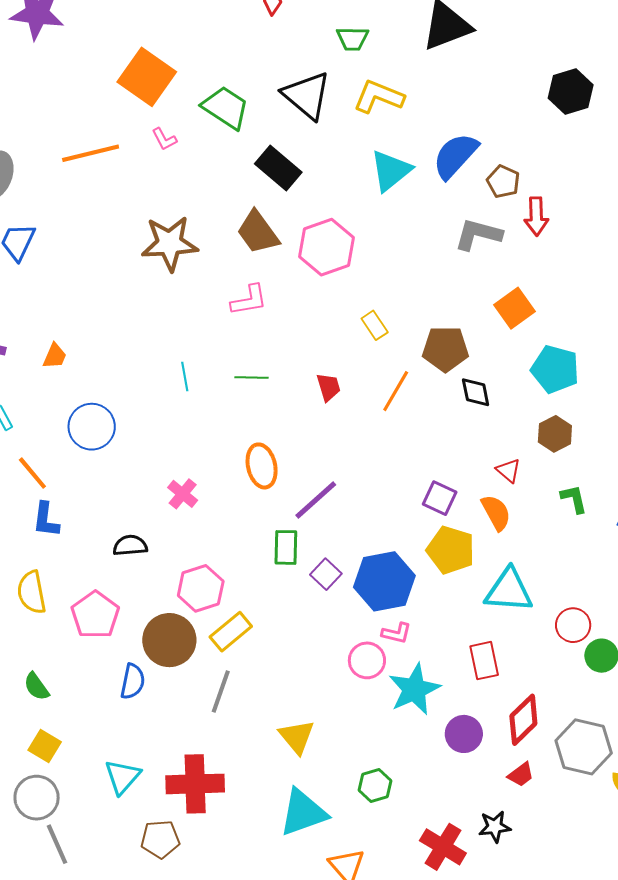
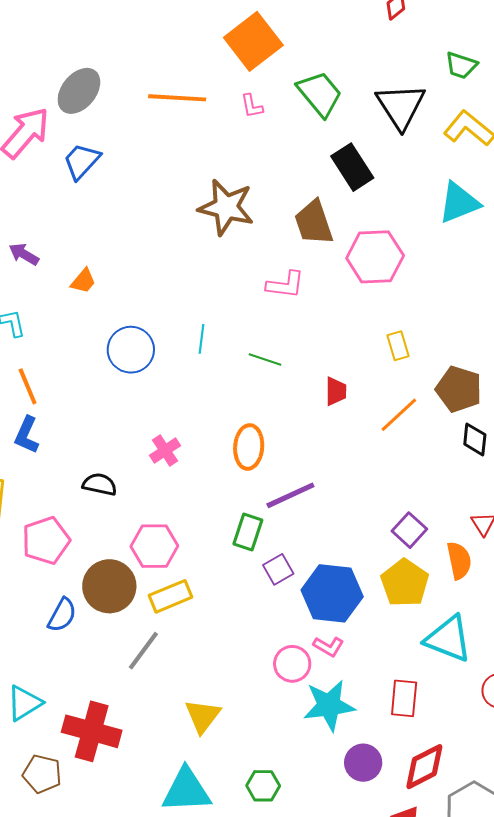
blue circle: (92, 427) -> (131, 350), moved

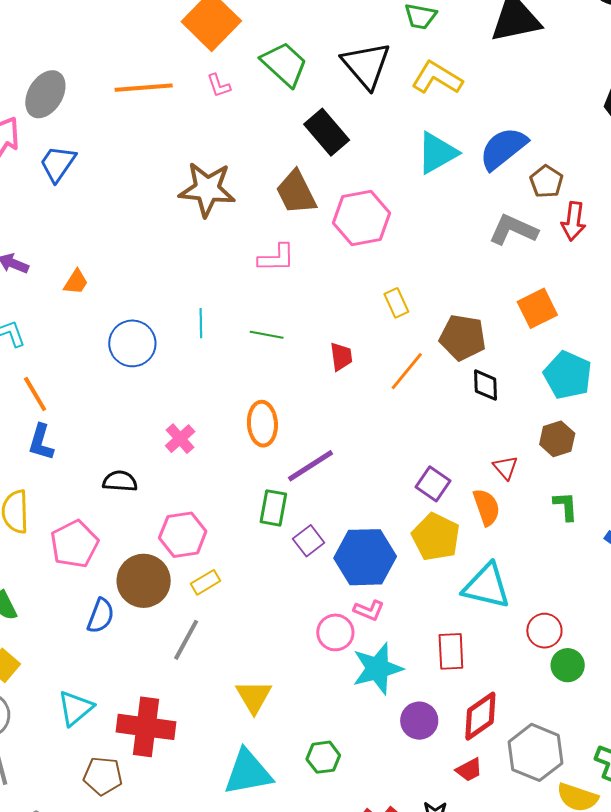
yellow rectangle: (171, 596) -> (206, 582), size x0.7

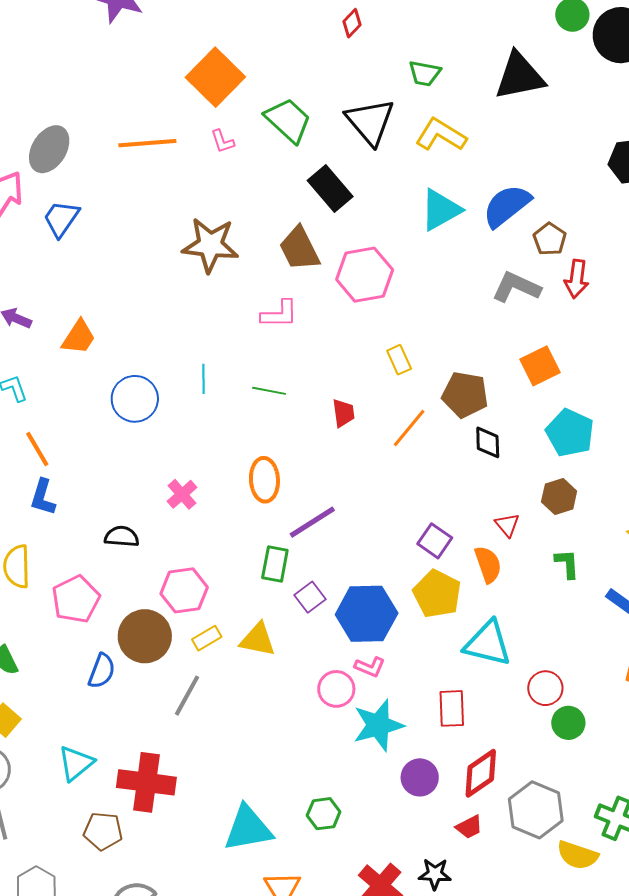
orange trapezoid: (76, 282) -> (79, 337), size x1.4
yellow triangle: (254, 697) -> (258, 640), moved, turned -48

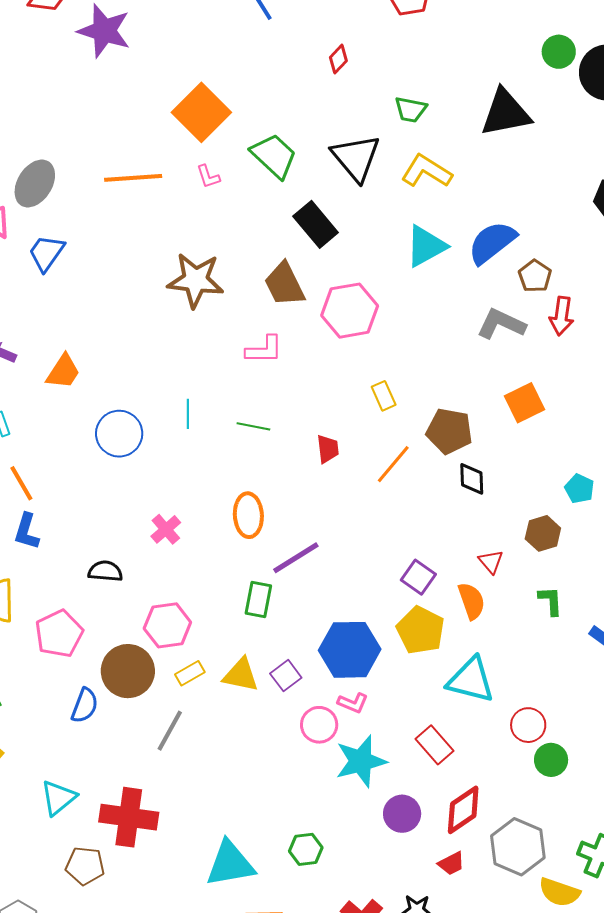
cyan pentagon: (570, 433) -> (579, 489), moved, size x0.6
purple square: (310, 597) -> (286, 676), moved
red rectangle: (452, 708) -> (434, 745), turned -39

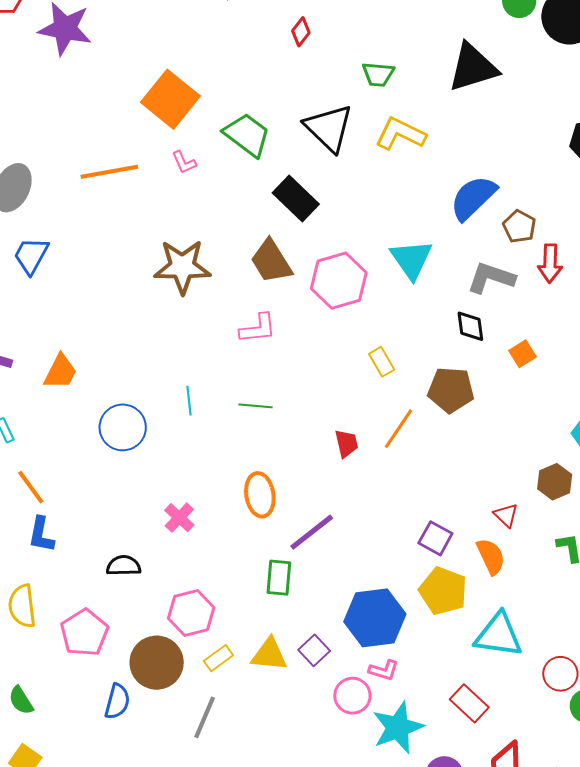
cyan triangle: (426, 246) -> (411, 259), moved, turned -30
orange square: (524, 403) -> (522, 354), size x0.7
red trapezoid: (328, 449) -> (346, 443), moved
black diamond: (472, 479) -> (470, 326), moved

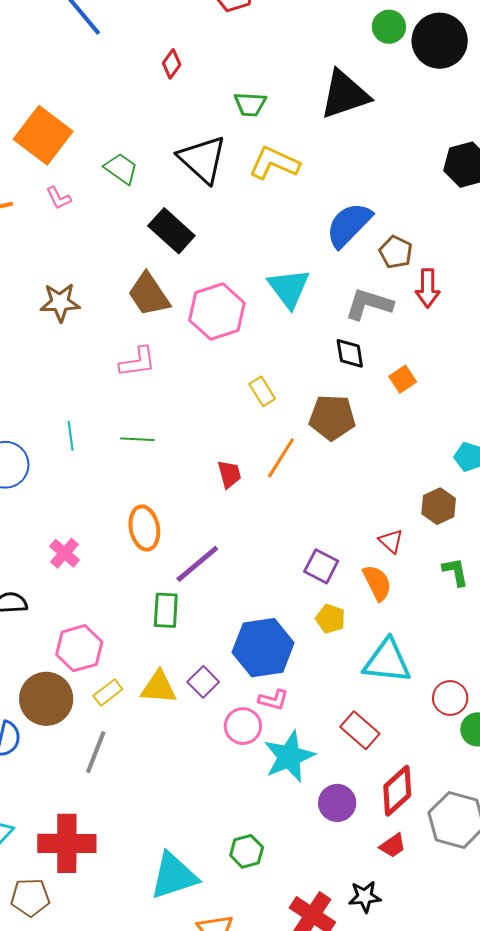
green trapezoid: (247, 135) -> (121, 169), size x0.7
brown star: (182, 267) -> (60, 302), size x0.7
yellow pentagon: (443, 591) -> (330, 619), size x0.6

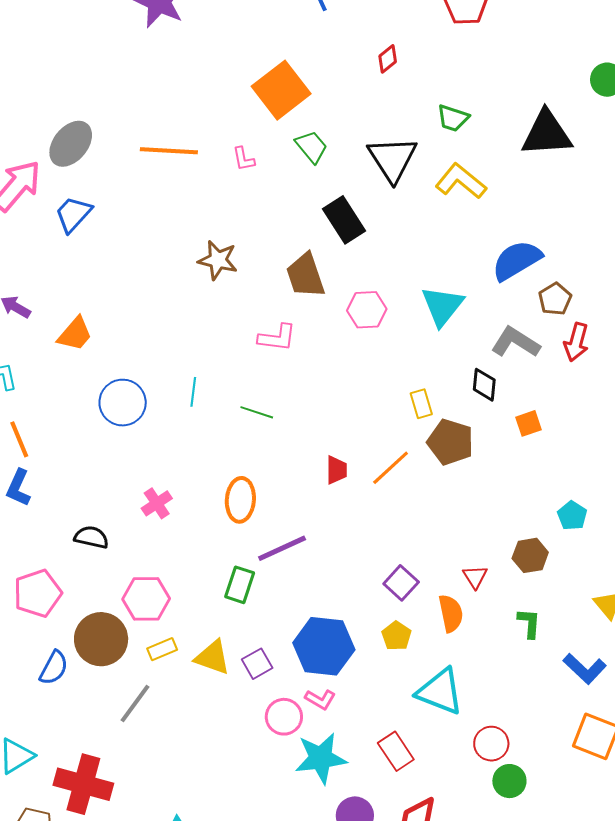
orange square: (43, 135) -> (281, 90), moved
pink hexagon: (217, 312) -> (367, 310), size x0.7
yellow rectangle: (262, 391) -> (421, 404), moved

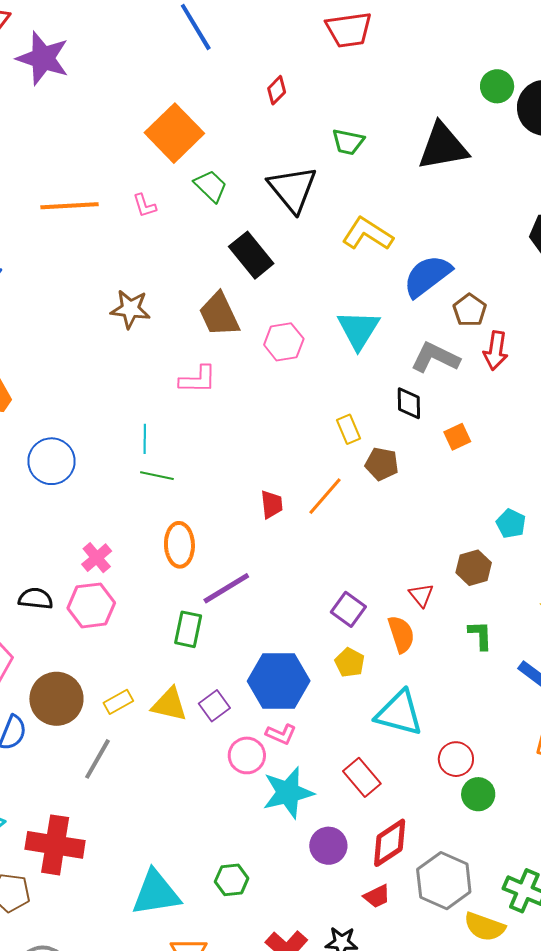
yellow L-shape: (461, 181) -> (367, 234), moved
cyan line: (193, 392) -> (145, 439), moved
green line: (257, 412) -> (157, 476), moved
brown pentagon: (450, 442) -> (382, 464), size x0.7
pink hexagon: (146, 599) -> (91, 605), moved

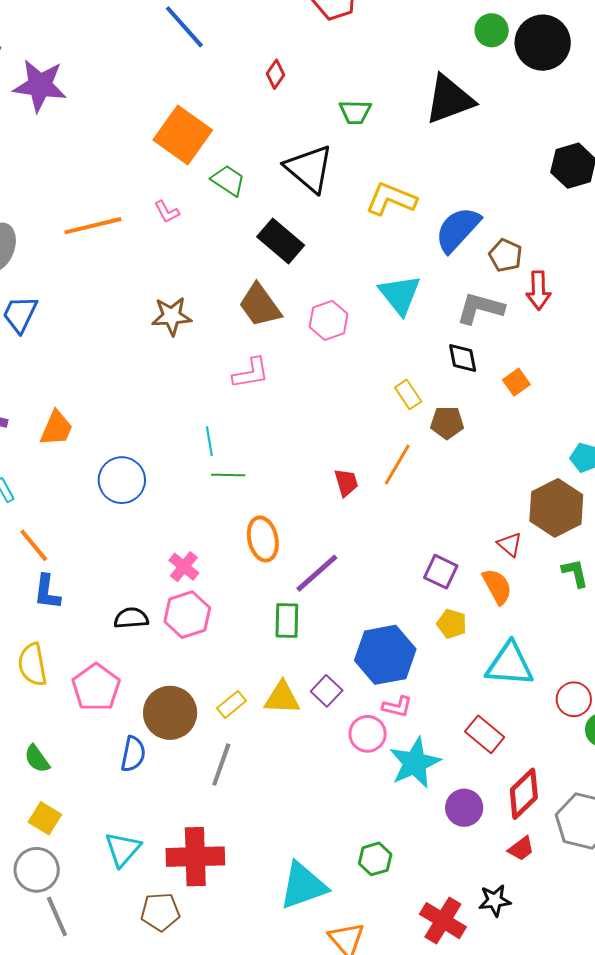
brown hexagon: (474, 568) -> (556, 508), size x1.6

